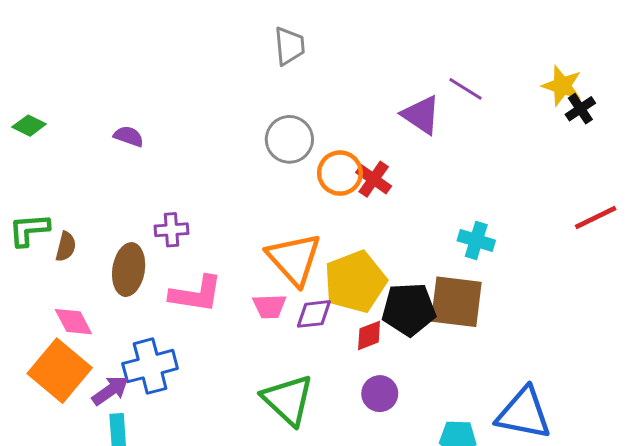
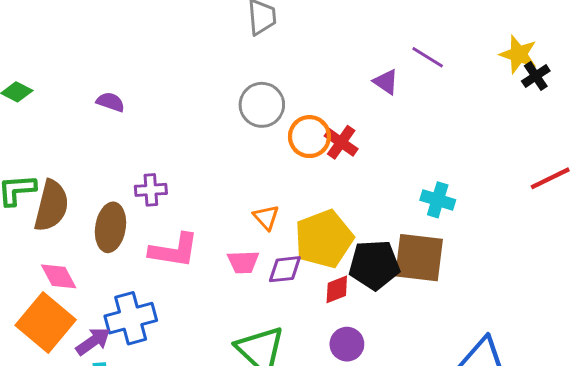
purple triangle: (421, 115) -> (386, 82), size x0.7
brown semicircle: (66, 247) -> (51, 206), size x1.8
orange triangle: (294, 259) -> (266, 217), size x0.5

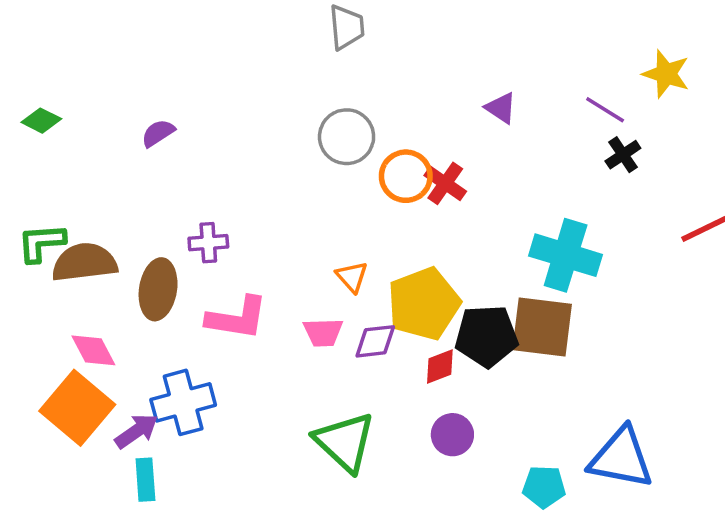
purple line: (428, 57) -> (605, 110), moved
black cross: (536, 76) -> (623, 155), moved
purple semicircle: (110, 102) -> (158, 133), turned -52
cyan cross: (438, 200) -> (566, 255), size x1.6
brown semicircle: (51, 206) -> (84, 262), turned -111

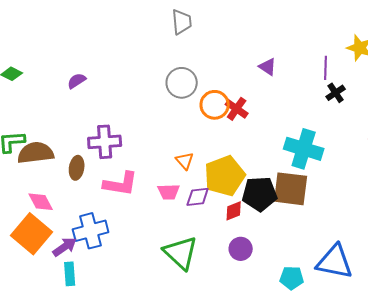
purple line: (605, 110) -> (326, 68), turned 60
purple cross: (208, 243) -> (105, 142), size x1.5
brown ellipse: (158, 289) -> (77, 168), size x0.7

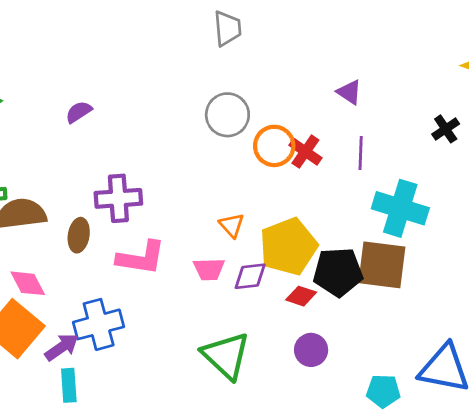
purple line: (326, 68) -> (361, 153), moved
red diamond: (234, 211) -> (301, 296), turned 40

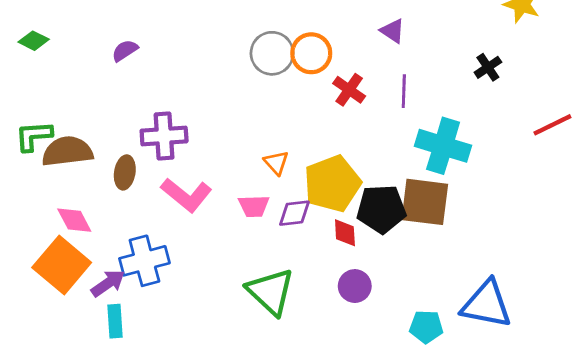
orange circle: (274, 146) -> (311, 53), moved
pink L-shape: (141, 258) -> (186, 195), turned 30
red diamond: (301, 296) -> (345, 233), turned 68

